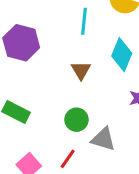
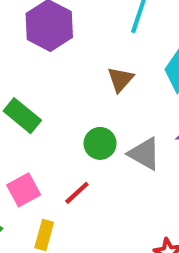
gray triangle: (103, 139) -> (144, 154), moved

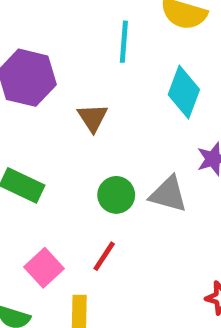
brown triangle: (120, 79) -> (93, 118), moved

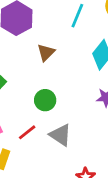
gray triangle: (168, 194) -> (60, 135), moved

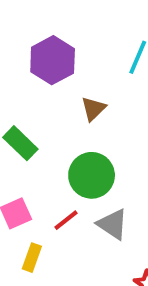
green circle: (45, 100) -> (92, 175), size x1.5

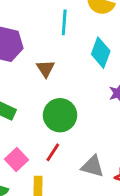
gray triangle: (113, 224) -> (93, 166), moved

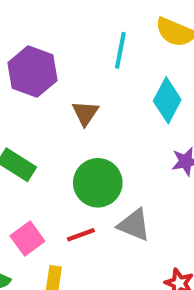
red line: (53, 152) -> (81, 235), turned 30
gray triangle: (93, 166) -> (134, 225), moved

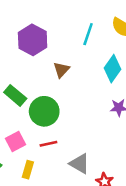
green circle: (98, 183) -> (44, 111), moved
gray triangle: (134, 225) -> (80, 164), moved

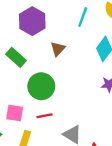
green rectangle: (15, 95) -> (16, 57), moved
pink square: (15, 141) -> (15, 113), turned 36

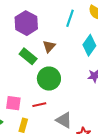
green rectangle: (16, 57) -> (28, 56), moved
green circle: (41, 86) -> (49, 79), moved

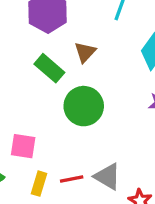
red line: (39, 105) -> (72, 179), moved

